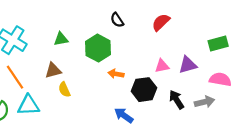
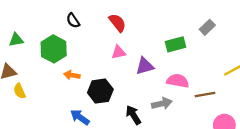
red semicircle: (161, 22) -> (117, 23), turned 96
pink triangle: (162, 66) -> (119, 52), moved
black arrow: (177, 100) -> (133, 115), moved

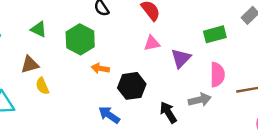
green triangle: (16, 40) -> (39, 29), turned 35
purple triangle: (145, 66) -> (181, 58), turned -30
pink semicircle: (178, 81) -> (217, 75), turned 80

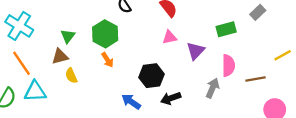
green triangle: (39, 29) -> (68, 36), moved, turned 42
orange arrow: (100, 68) -> (107, 60), moved, turned -133
gray arrow: (200, 100) -> (213, 88), turned -54
black arrow: (168, 112) -> (171, 98), moved, turned -78

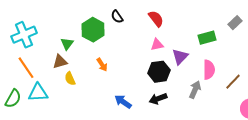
cyan cross: (19, 26) -> (24, 35), turned 35
green hexagon: (105, 34) -> (93, 30), moved
black hexagon: (151, 76) -> (159, 72), moved
brown line: (255, 79) -> (233, 82), turned -36

